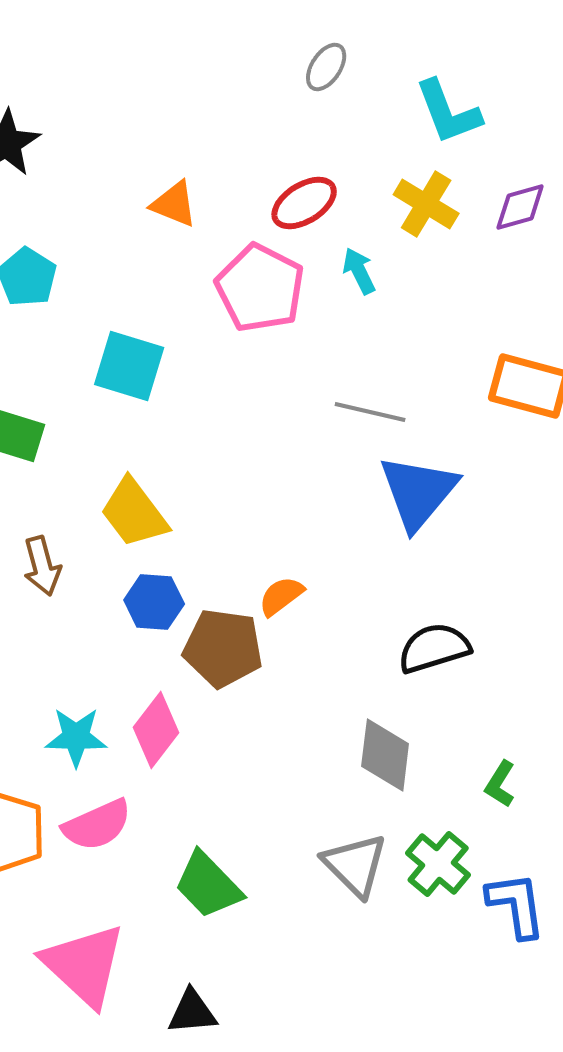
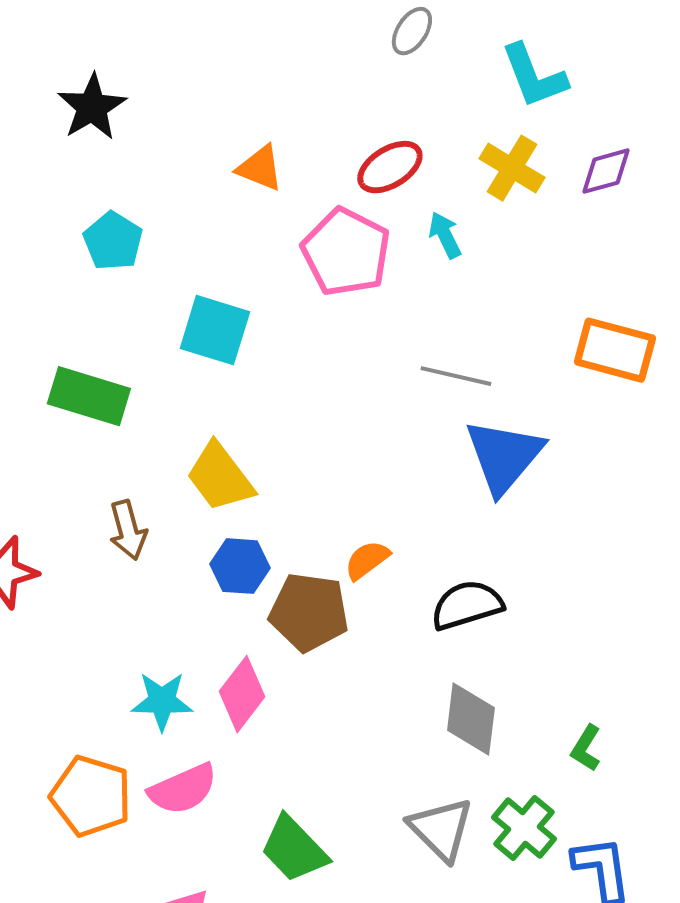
black semicircle: (434, 648) -> (467, 605), moved

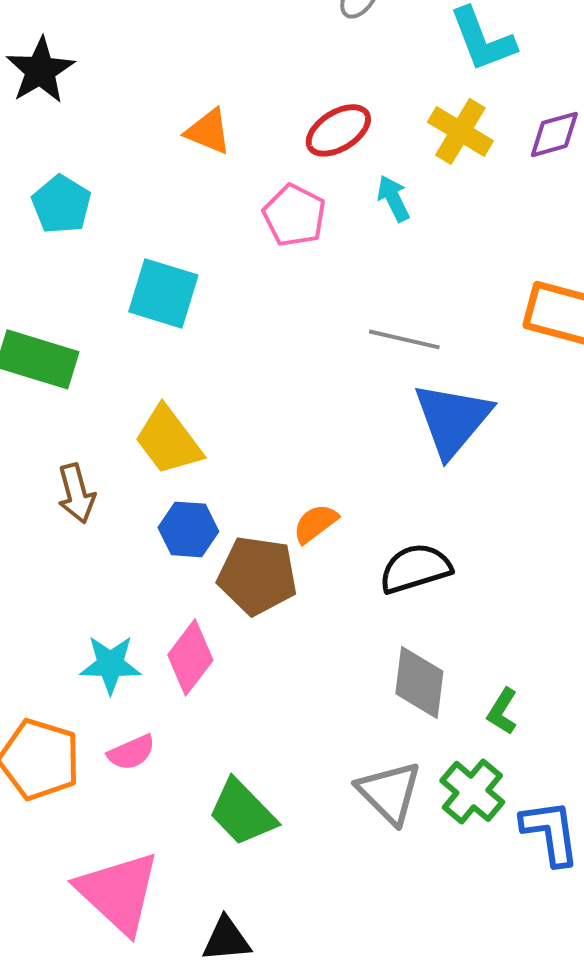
pink pentagon: (346, 252) -> (294, 215), size x0.7
green L-shape: (586, 748) -> (502, 711), moved
pink semicircle: (183, 789) -> (131, 752), size x0.7

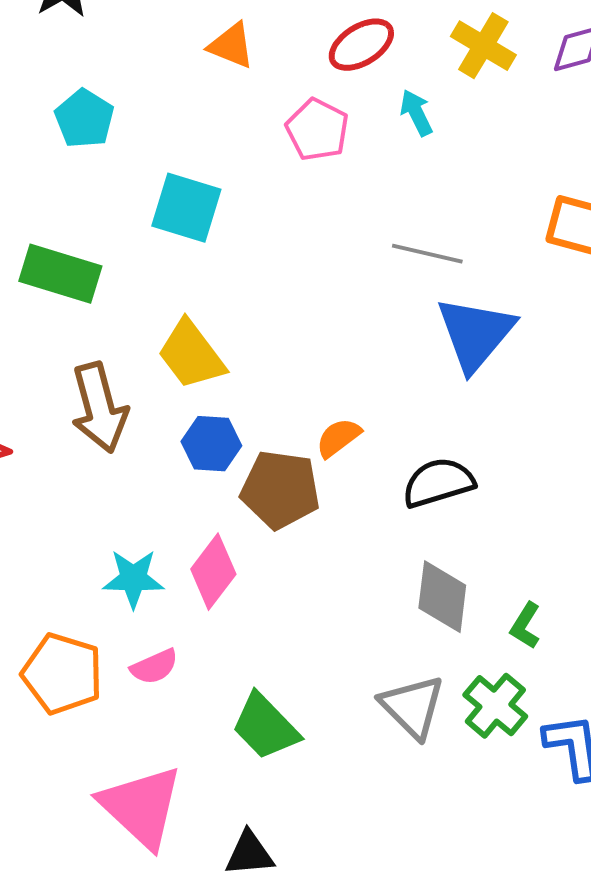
brown arrow: (76, 493) -> (99, 408), size x1.5

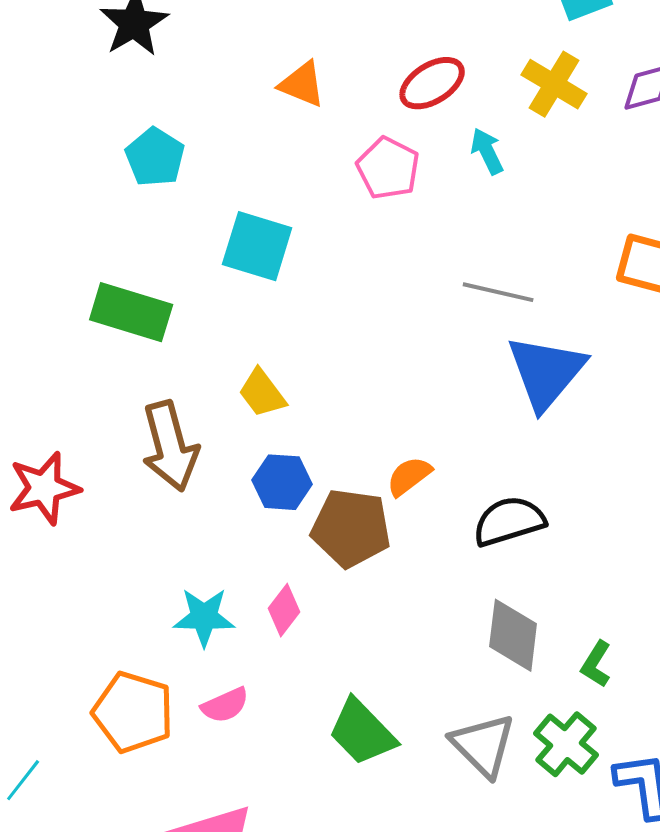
yellow trapezoid: (191, 355) -> (262, 393), size x0.7
pink diamond: (213, 572) -> (284, 610), size x0.7
green trapezoid: (265, 727) -> (362, 732), moved

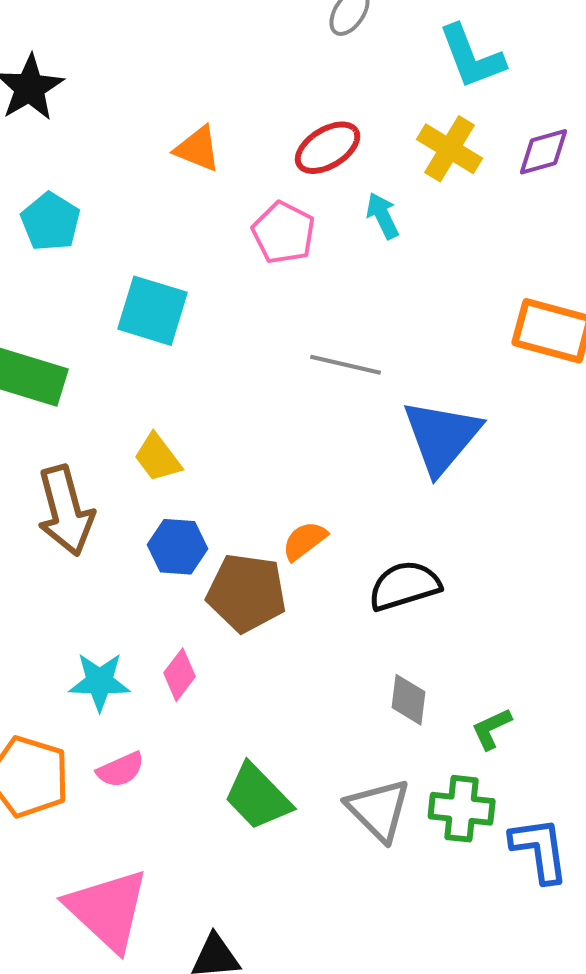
gray line: (498, 292) -> (346, 365), moved
gray diamond: (513, 635) -> (409, 700), size x0.7
green L-shape: (596, 664) -> (492, 729), turned 33
green cross: (566, 744) -> (462, 809), turned -34

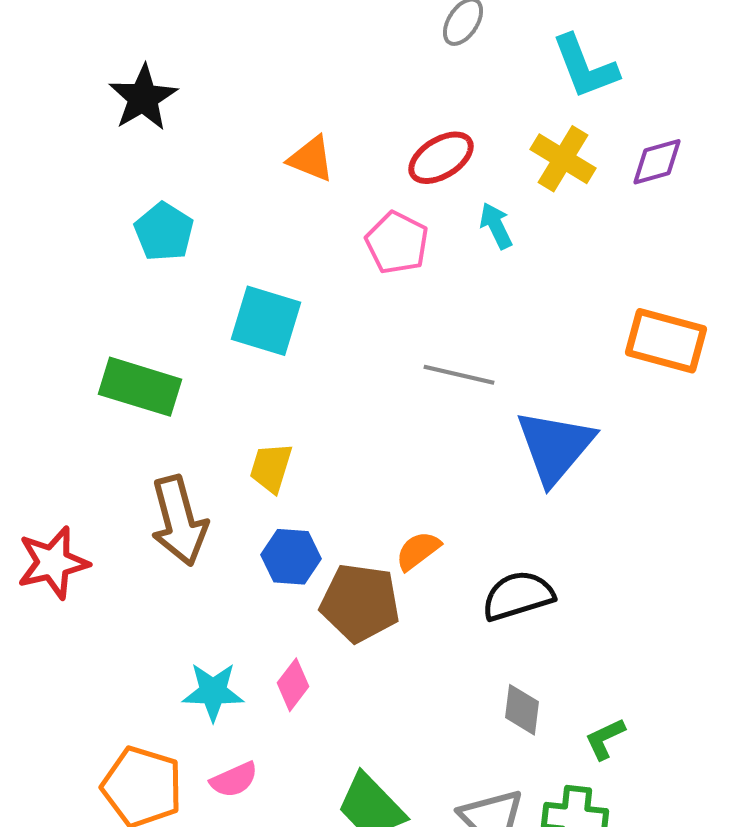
yellow trapezoid: (158, 458) -> (271, 468), turned 54

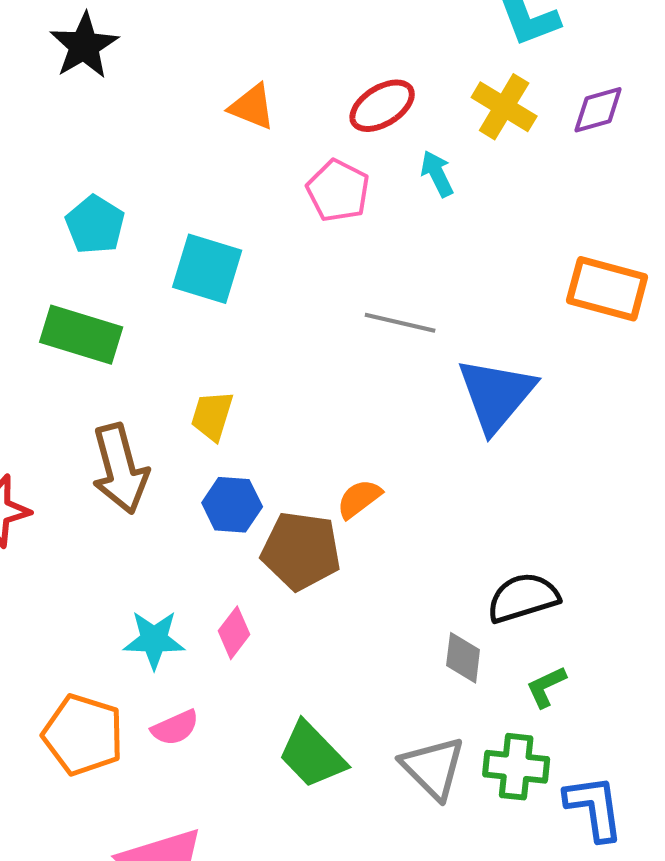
cyan pentagon: (164, 232) -> (95, 225), moved
black semicircle: (518, 596) -> (523, 598), moved

